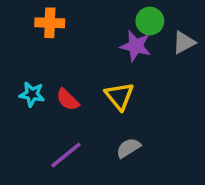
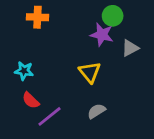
gray triangle: (184, 42) -> (130, 48), moved
red semicircle: (68, 100) -> (31, 100), moved

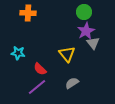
purple star: (102, 35) -> (86, 31), moved, turned 30
gray triangle: (130, 48) -> (93, 43), moved, turned -40
red semicircle: (31, 100) -> (40, 69), moved

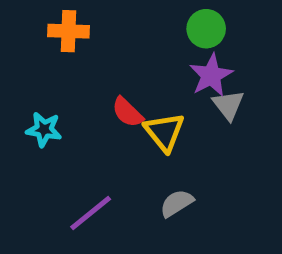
red semicircle: (40, 69) -> (127, 112), moved

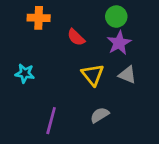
gray triangle: (228, 105) -> (127, 75), moved, turned -30
red semicircle: (127, 112) -> (76, 37), moved
purple line: (91, 213) -> (51, 121), turned -36

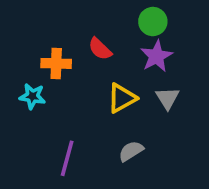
orange cross: (39, 18) -> (56, 63), moved
yellow triangle: (93, 75) -> (122, 98), turned 40
gray triangle: (127, 75) -> (167, 98), turned 36

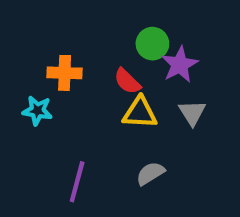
green circle: (153, 22) -> (152, 44), moved
red semicircle: (100, 49) -> (127, 81), moved
yellow triangle: (122, 98) -> (140, 113), turned 32

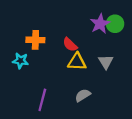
green circle: (152, 44) -> (115, 24), moved
purple star: (180, 65) -> (100, 24), moved

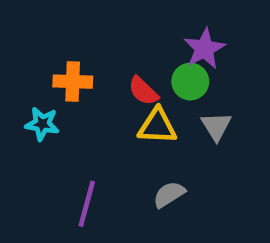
green circle: (115, 24) -> (190, 82), moved

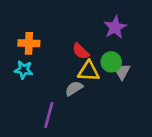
orange cross: (73, 82) -> (29, 43), moved
green circle: (190, 82) -> (111, 62), moved
gray semicircle: (169, 194) -> (74, 88), moved

